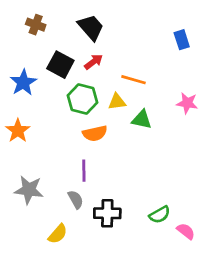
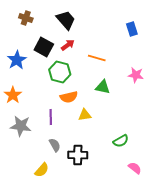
yellow triangle: (117, 102) -> (85, 115), moved
purple line: (84, 171) -> (51, 117), moved
gray star: (29, 190) -> (21, 126), moved
green semicircle: (160, 215) -> (121, 141), moved

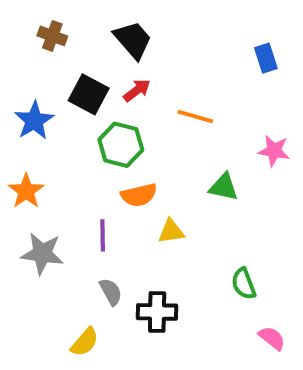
green triangle: (103, 87) -> (224, 187), moved
green semicircle: (121, 141) -> (244, 284), turned 98

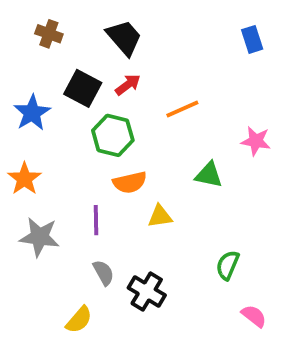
blue rectangle: (266, 58) -> (252, 39), moved
orange line: (195, 117) -> (182, 109), turned -40
green semicircle: (244, 284) -> (228, 265), turned 44
black cross: (157, 312) -> (147, 292), turned 30

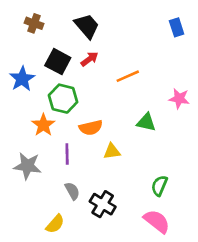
green hexagon: (113, 135) -> (63, 99), moved
orange star: (24, 179) -> (43, 125), moved
pink semicircle: (254, 316) -> (157, 221), moved, size x1.5

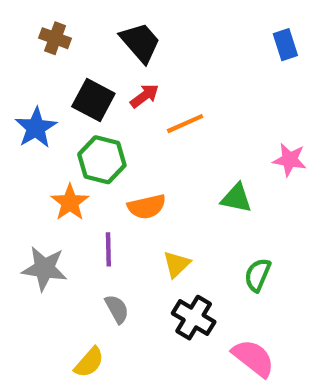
orange line: (128, 76) -> (185, 124), moved
yellow triangle: (112, 151) -> (177, 264), moved, turned -36
green semicircle: (159, 186) -> (258, 275), moved
black cross: (103, 204) -> (194, 318), moved

